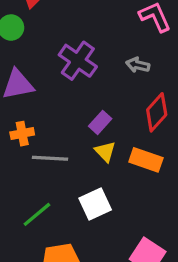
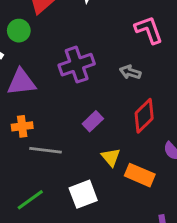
purple cross: (78, 61) -> (77, 65), turned 32
yellow triangle: (105, 152) -> (111, 157), moved
orange rectangle: (146, 160) -> (140, 175), moved

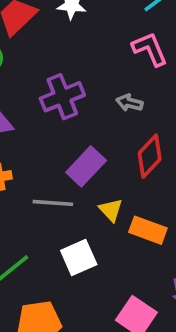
purple rectangle: (93, 121) -> (86, 166), size x1.5
gray line: (46, 150) -> (53, 203), moved

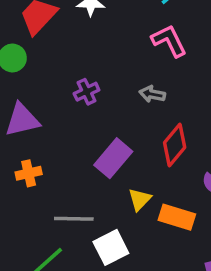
purple cross: (62, 97) -> (87, 92), size x0.6
gray line: (53, 203) -> (74, 219), moved
yellow triangle: (111, 210) -> (140, 199), turned 30

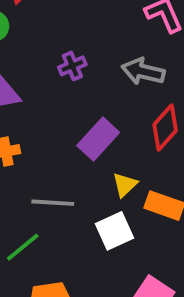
gray arrow: (152, 94) -> (143, 71), size x1.5
white square: (111, 247) -> (114, 231), moved

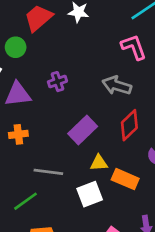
purple cross: (72, 66) -> (57, 82), moved
yellow triangle: (125, 185) -> (99, 163), turned 36

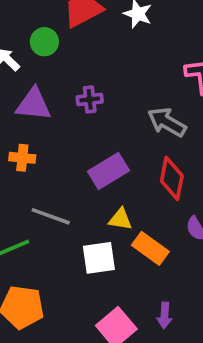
red diamond: (129, 125) -> (172, 178), turned -48

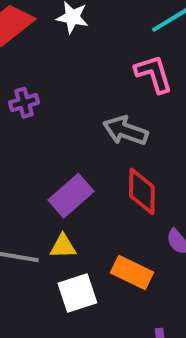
purple cross: (90, 99) -> (24, 103), moved
yellow triangle: (120, 219) -> (63, 246), moved

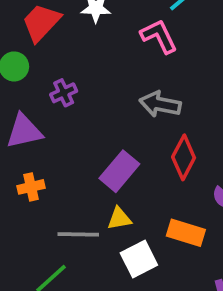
pink L-shape: (154, 74) -> (159, 36), moved
red diamond: (142, 191) -> (184, 157), turned 36

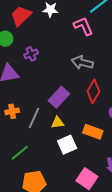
orange cross: (31, 187) -> (12, 111), moved
gray line: (78, 234) -> (34, 118), moved, turned -70

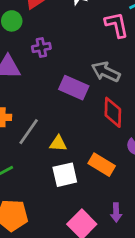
red diamond: (93, 91) -> (113, 112), turned -40
purple rectangle: (59, 97) -> (74, 88), moved, turned 60

